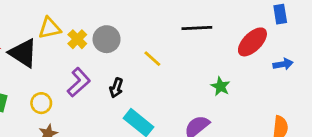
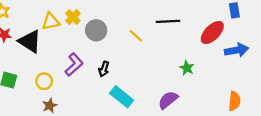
yellow cross: (77, 39) -> (73, 17), moved
yellow line: (152, 59) -> (136, 36), moved
blue arrow: (283, 64) -> (237, 50), size x1.5

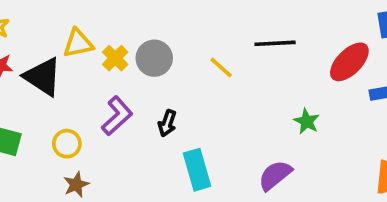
yellow cross: (73, 17) -> (115, 58), moved
cyan rectangle: (122, 97) -> (197, 170), turned 35

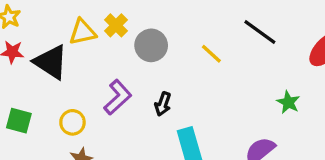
black line: (275, 43) -> (260, 32), turned 39
yellow cross: (115, 58) -> (116, 25), moved

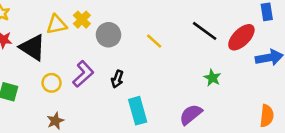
black line: (260, 32) -> (205, 31), moved
yellow circle: (72, 122) -> (52, 83), moved

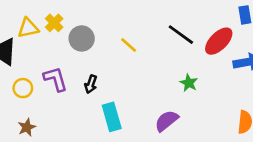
purple L-shape: (83, 74) -> (56, 79), turned -64

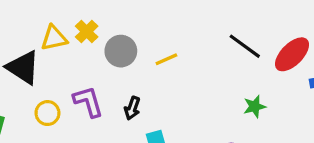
yellow line: (129, 45) -> (166, 59), moved, turned -66
green star: (189, 83) -> (255, 107), turned 30

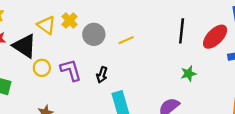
yellow triangle: (54, 38) -> (46, 25), turned 48
black line: (245, 46) -> (182, 31), turned 60
yellow circle: (47, 113) -> (42, 68), moved

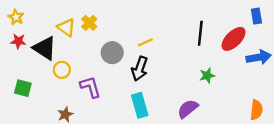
gray circle: (94, 34) -> (112, 53), moved
purple L-shape: (71, 70) -> (90, 87), moved
black arrow: (102, 75) -> (140, 69), moved, size x1.5

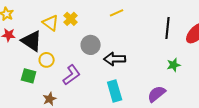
yellow line: (145, 42) -> (117, 13), moved
black arrow: (140, 69) -> (115, 59), turned 70
purple L-shape: (90, 87) -> (72, 75), turned 70
green square: (23, 88) -> (29, 76), moved

